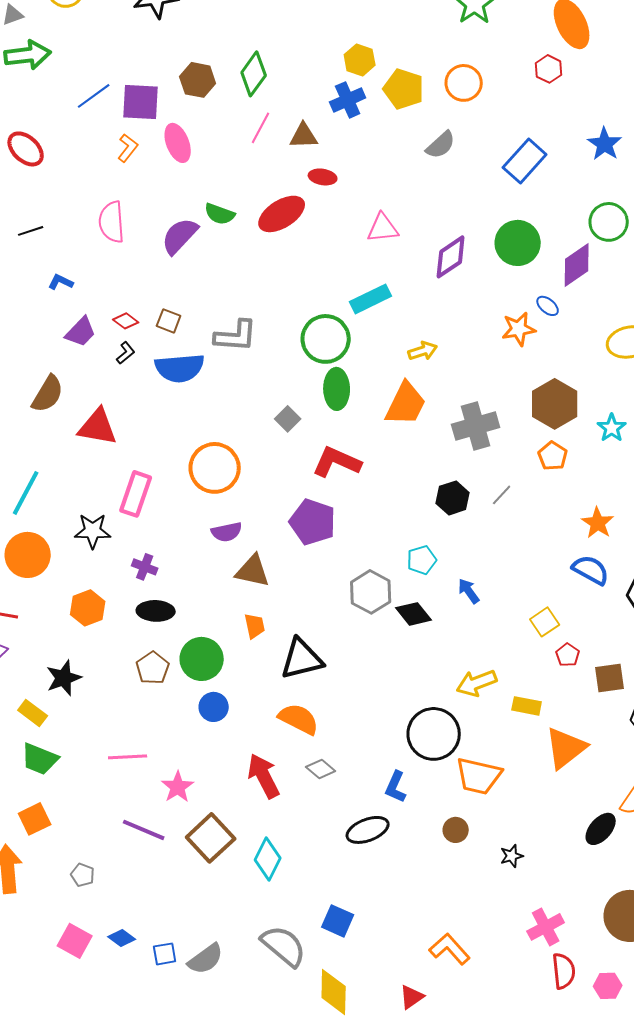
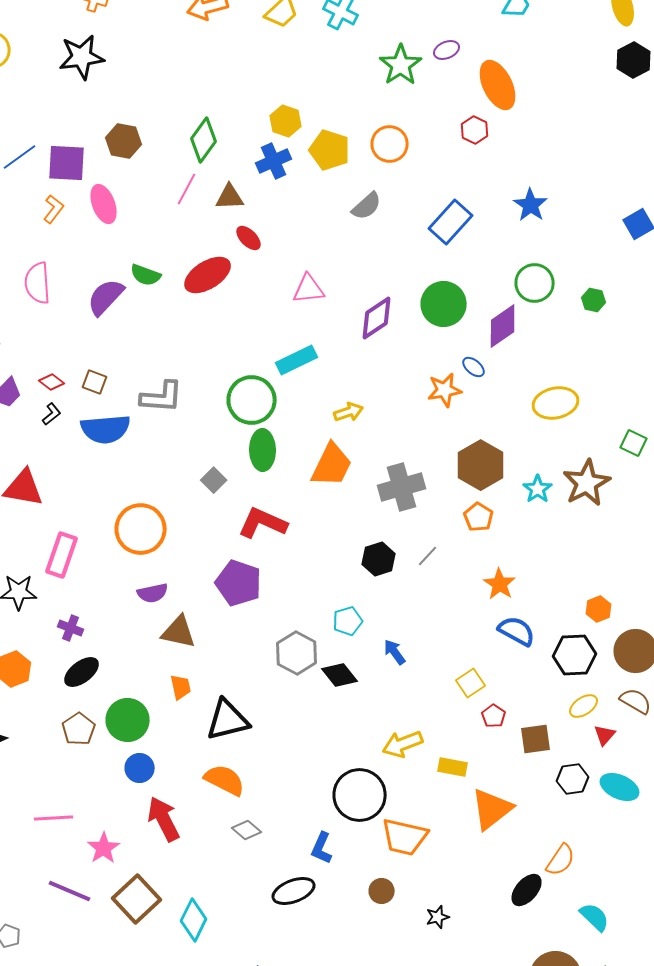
green diamond: (254, 74) -> (204, 140), moved
red ellipse: (323, 177) -> (249, 238), turned 36
orange star: (598, 523) -> (500, 584), moved
black ellipse: (156, 611) -> (82, 672), turned -39
red arrow: (264, 776) -> (164, 819), moved

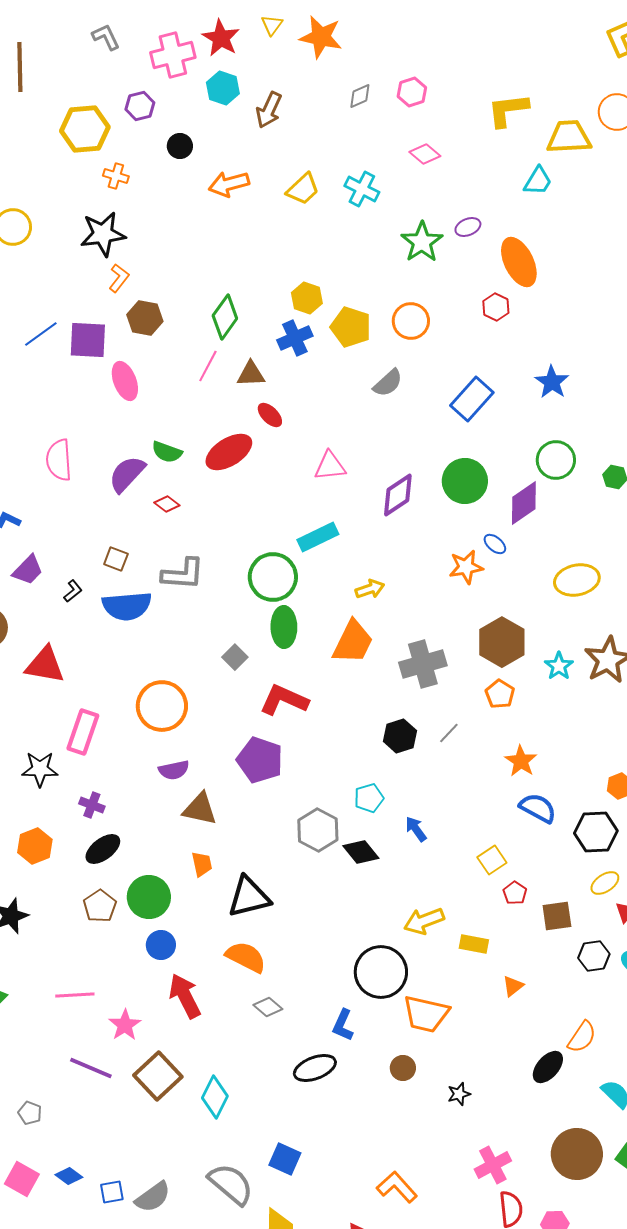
orange L-shape: (54, 209) -> (119, 278), moved
red diamond: (52, 382) -> (167, 504), moved
orange triangle: (492, 809) -> (513, 986), size x0.5

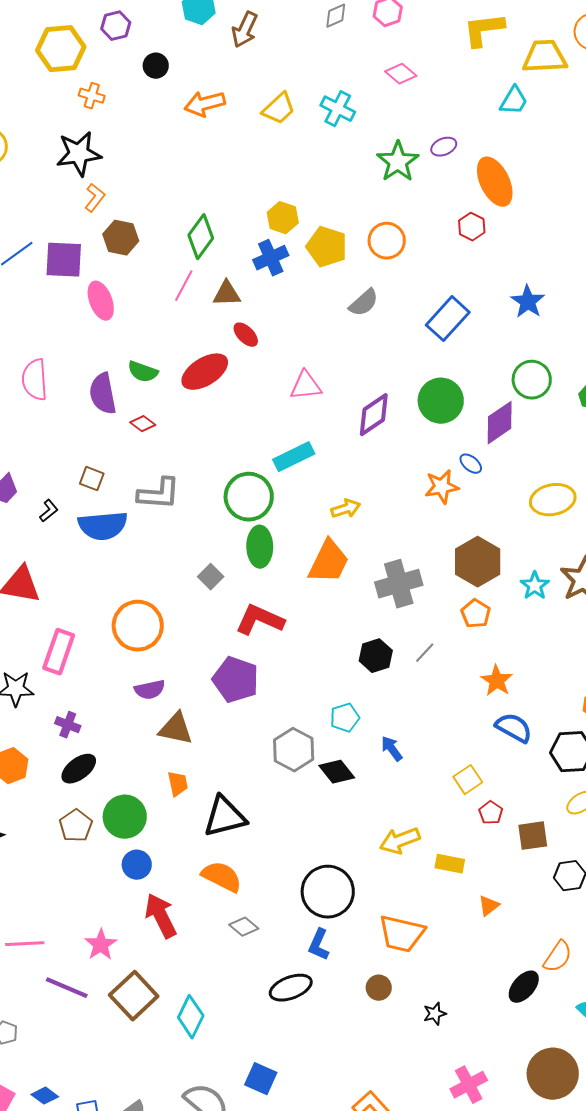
purple semicircle: (127, 474) -> (103, 394), turned -54
black circle: (381, 972) -> (328, 892), moved
pink line: (75, 995) -> (25, 944), moved

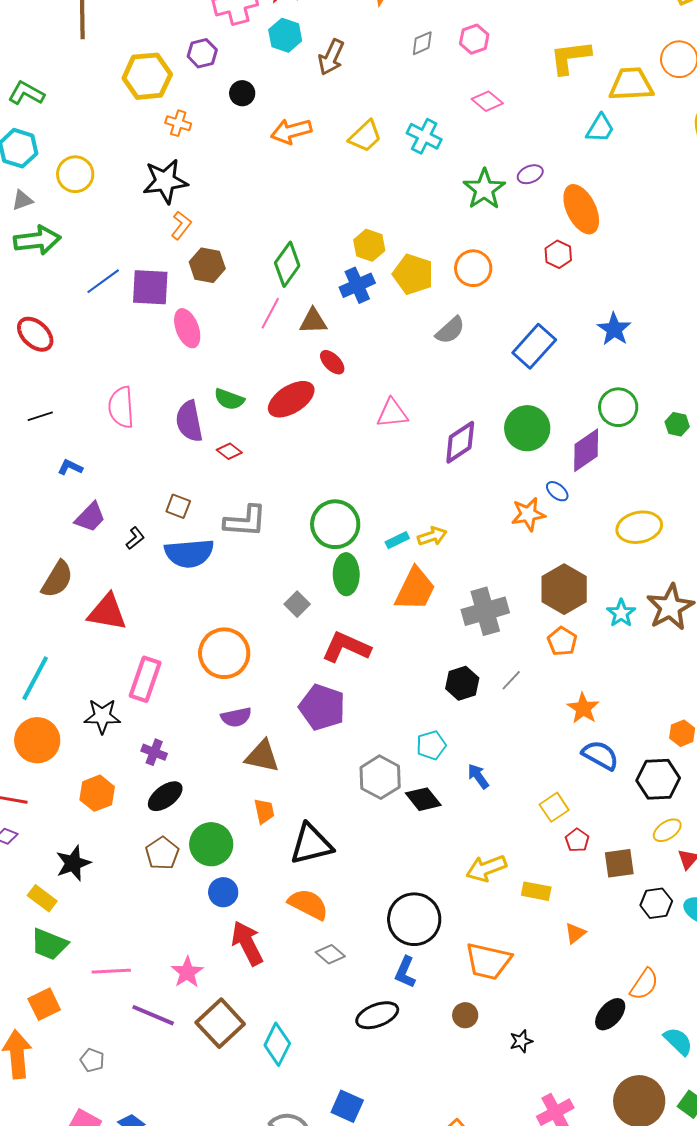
cyan rectangle: (294, 457) -> (397, 540), moved, size x0.6

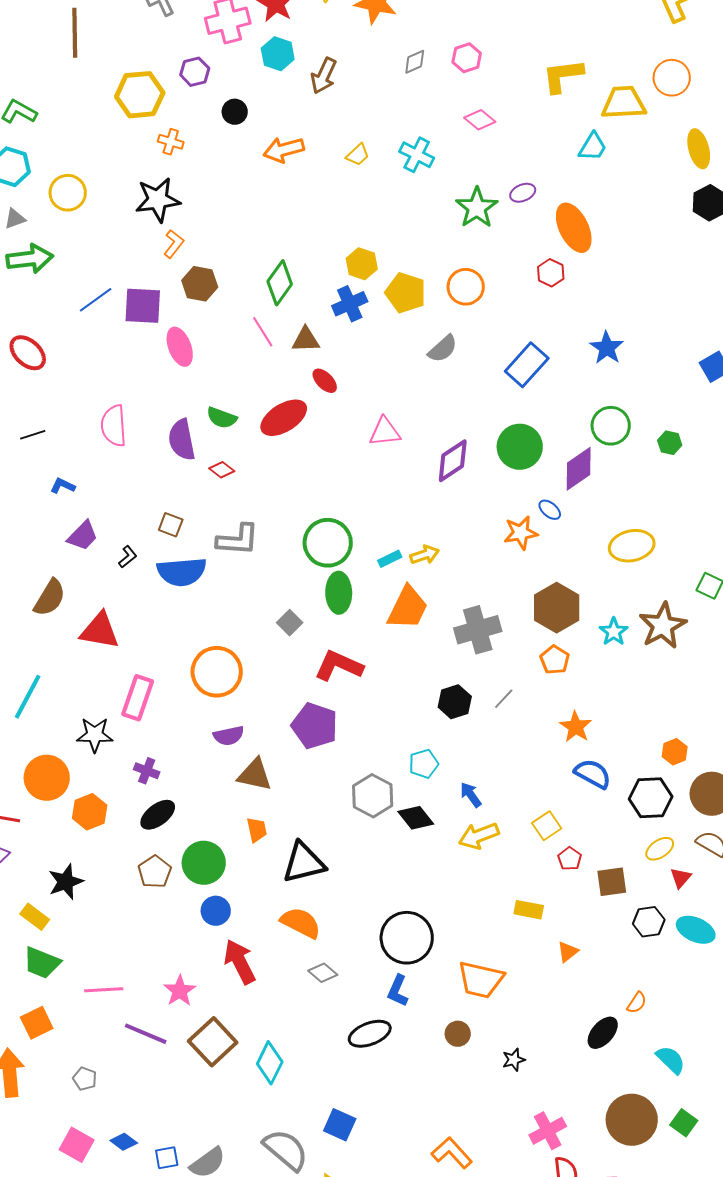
yellow trapezoid: (365, 136) -> (358, 155), size x0.7
pink line: (270, 313) -> (263, 332), turned -60
orange circle: (37, 740) -> (47, 778), moved
yellow arrow: (486, 868) -> (479, 836), moved
orange semicircle: (644, 984) -> (637, 1003), size x0.7

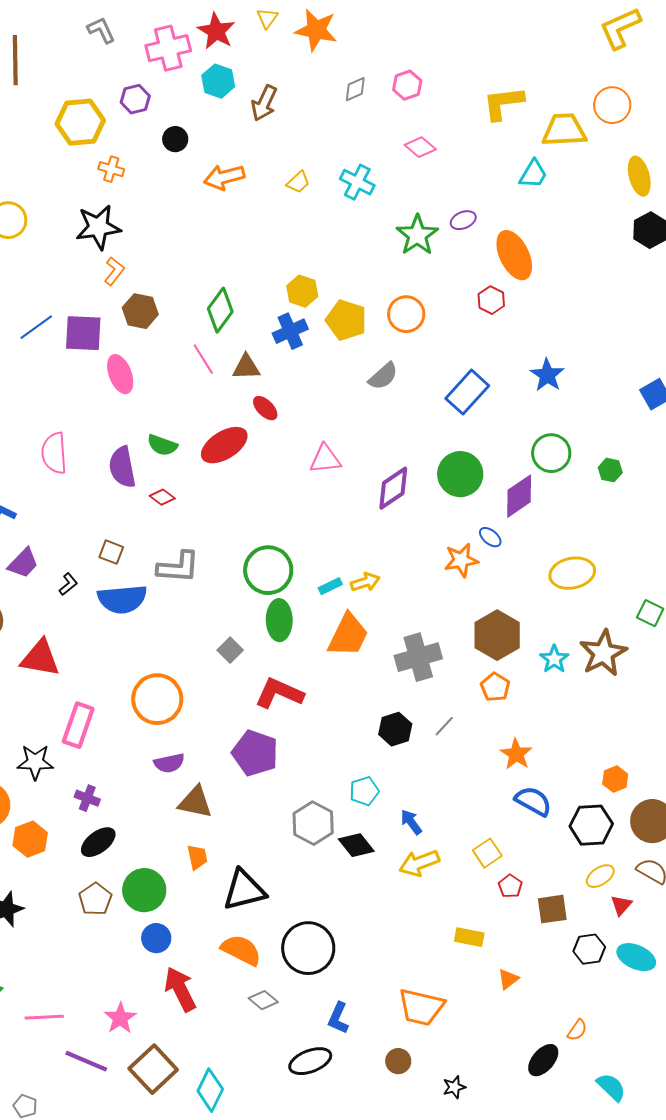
black circle: (407, 938) -> (308, 948), moved

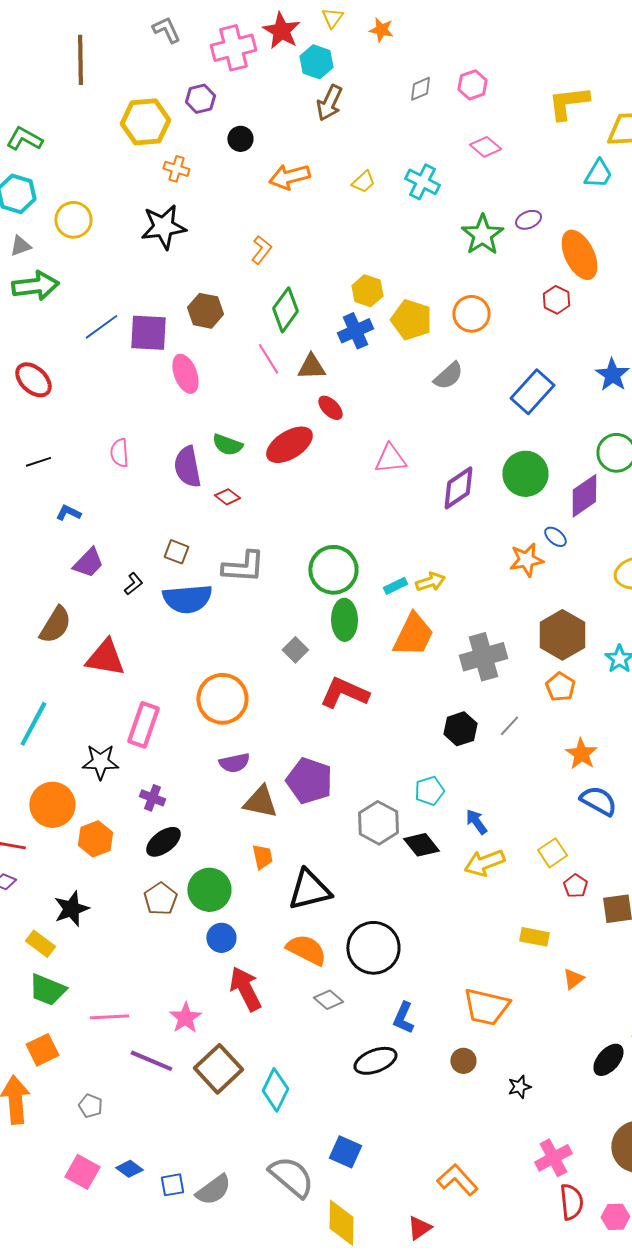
orange star: (316, 30) -> (381, 30), size x0.6
cyan hexagon: (218, 81) -> (316, 62), moved
orange L-shape: (114, 271) -> (261, 250), moved
pink semicircle: (54, 453) -> (119, 453), size x0.7
purple pentagon: (255, 753) -> (309, 781), moved

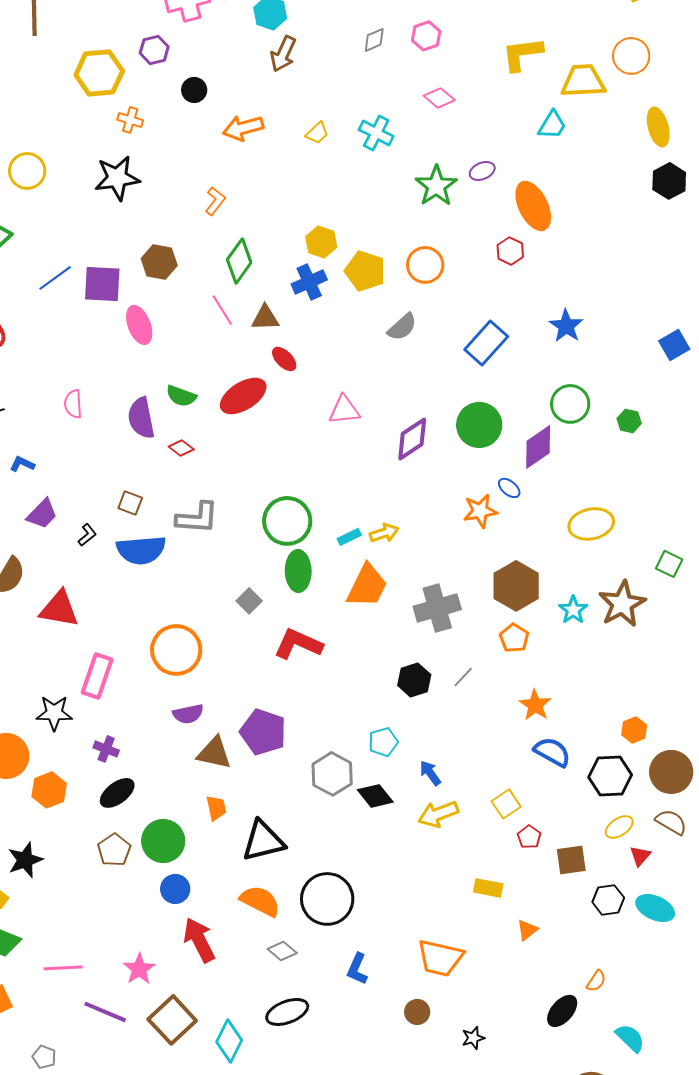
black ellipse: (375, 1061) -> (287, 1012), moved

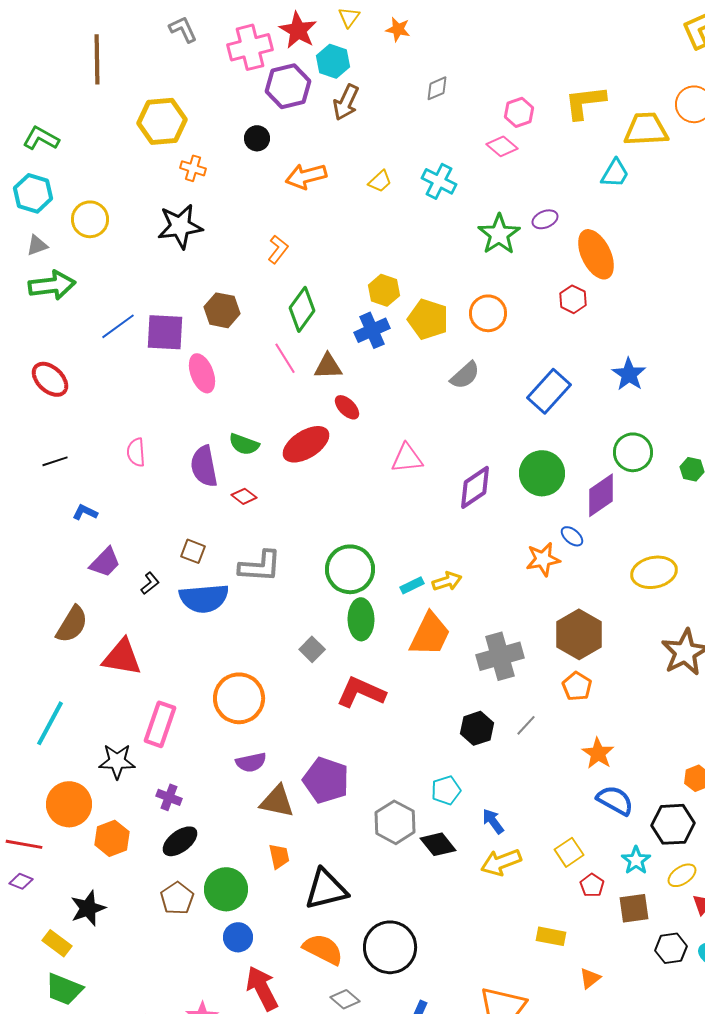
pink hexagon: (426, 36) -> (519, 112), moved
purple hexagon: (154, 50) -> (288, 86), moved, size x1.5
cyan star: (573, 610) -> (636, 860), moved

